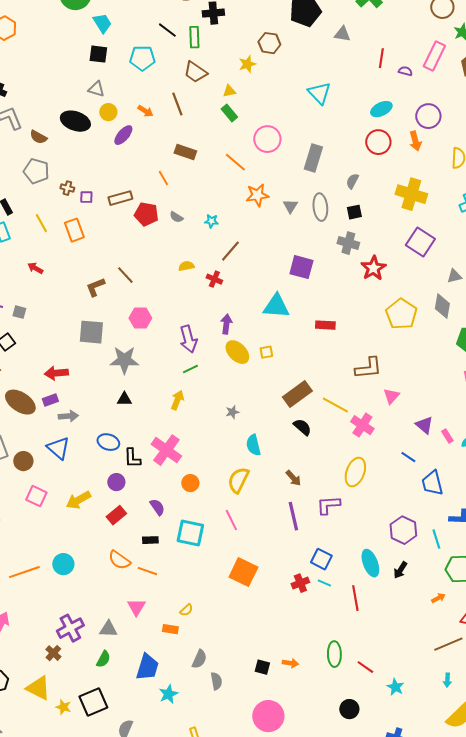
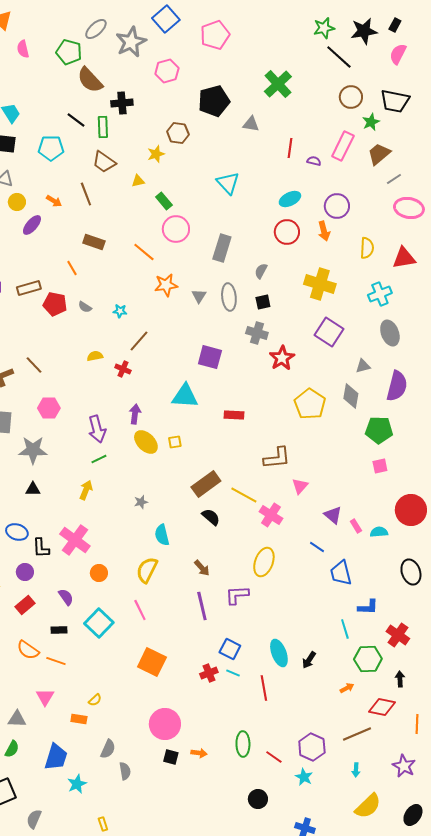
green rectangle: (229, 113) -> (164, 201), moved
purple hexagon: (403, 530) -> (312, 747), moved
cyan square: (190, 533) -> (99, 623), turned 32
pink circle: (268, 716) -> (165, 724), moved

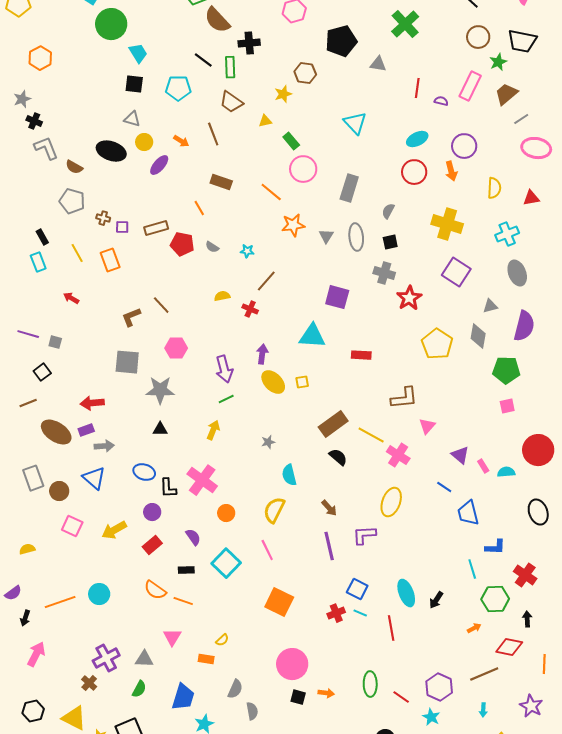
red triangle: (404, 258) -> (531, 198), size x0.7

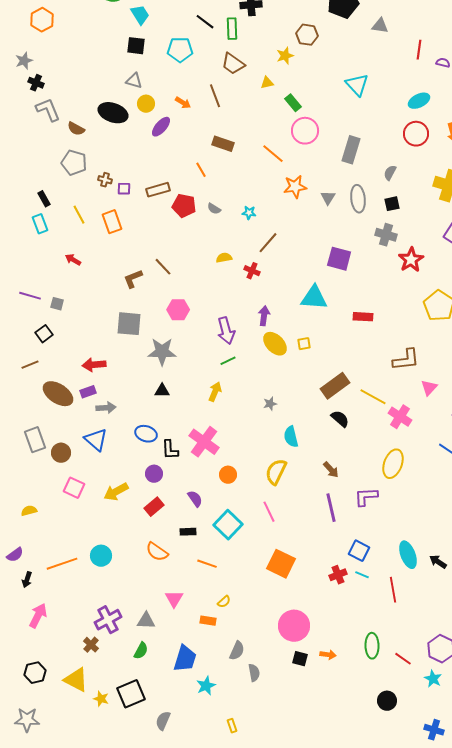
black arrow: (436, 600) -> (438, 562), turned 90
orange line: (183, 601) -> (207, 564), moved

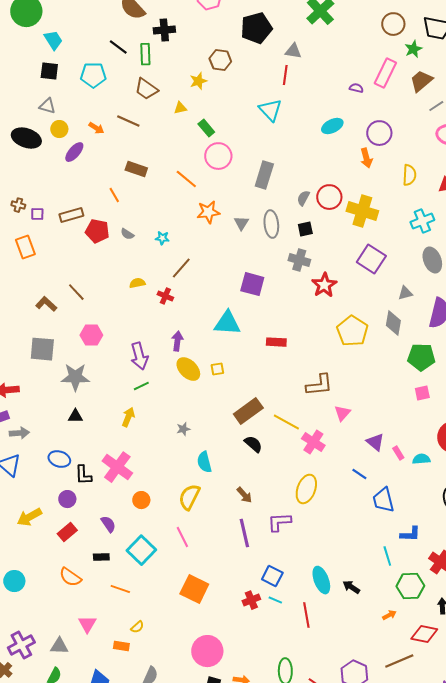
red line: (419, 50) -> (285, 75), moved
brown line: (215, 96) -> (128, 121), turned -45
red circle: (416, 134) -> (329, 197), moved
brown L-shape: (133, 279) -> (46, 304), turned 65

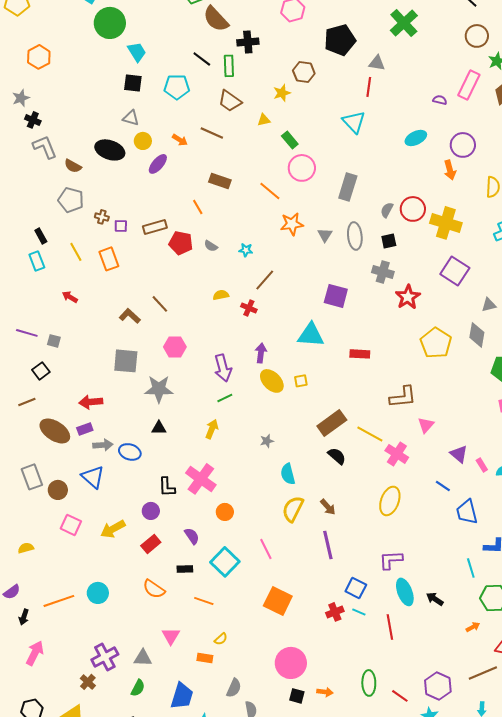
blue ellipse: (59, 459) -> (130, 452), moved
yellow semicircle: (189, 497) -> (293, 509), moved
purple L-shape: (279, 522) -> (391, 560), moved

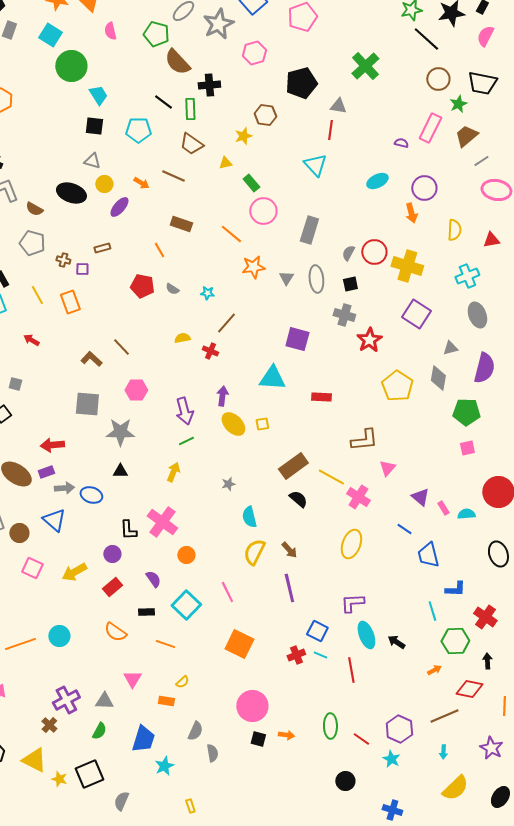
brown rectangle: (155, 227) -> (102, 248), moved, size x0.7

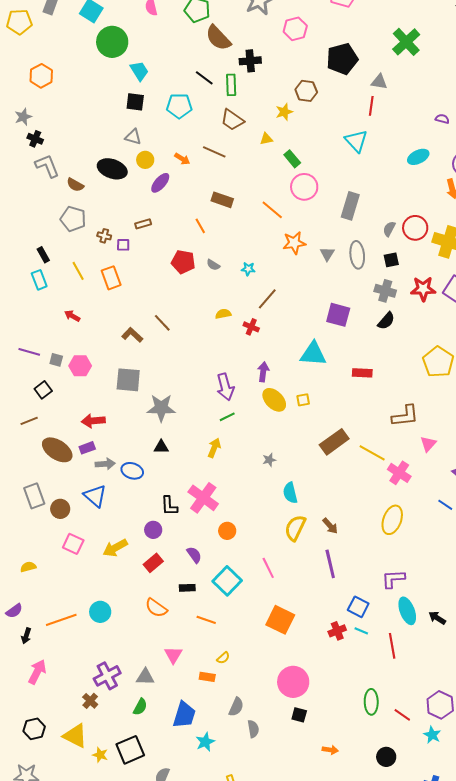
red star: (369, 340) -> (423, 289), moved, turned 30
pink hexagon: (136, 390) -> (80, 366), moved
black semicircle: (298, 499) -> (386, 321), moved, turned 90
orange arrow: (286, 735) -> (330, 750), moved

